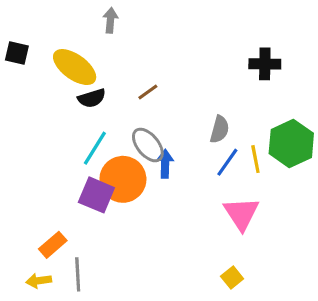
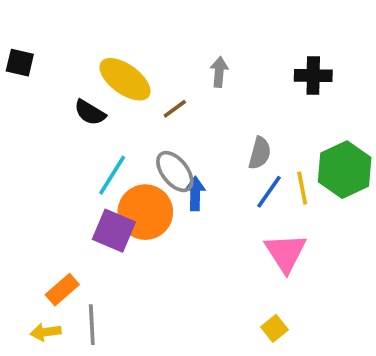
gray arrow: (110, 20) -> (219, 72), moved
yellow ellipse: (75, 67) -> (125, 79), moved
black semicircle: (92, 98) -> (90, 112), moved, turned 48

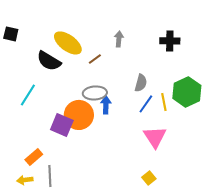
black semicircle: (90, 112) -> (49, 61), size x1.4
gray ellipse: (175, 172) -> (95, 93), turned -55
cyan line: (112, 175) -> (28, 95), moved

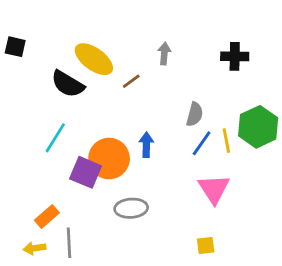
gray ellipse: (95, 93) -> (131, 208), moved
cyan line: (28, 95) -> (55, 138), moved
yellow square: (149, 178) -> (206, 245), turned 32

